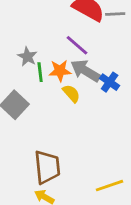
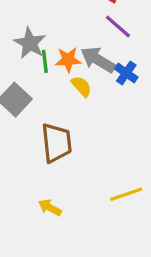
purple line: (77, 45) -> (118, 27), moved
gray star: (27, 57) -> (30, 43), size x1.4
brown trapezoid: (47, 167) -> (56, 143), moved

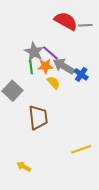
purple line: (118, 27) -> (50, 53), moved
gray star: (30, 43) -> (34, 52), moved
yellow arrow: (50, 208) -> (24, 167), moved

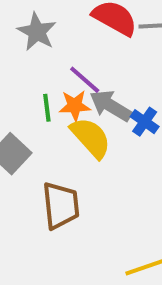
gray star: (34, 52) -> (37, 32), moved
yellow semicircle: (54, 83) -> (91, 138), size x1.6

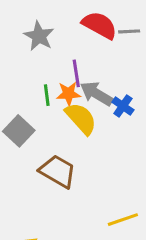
purple line: (85, 80) -> (76, 73), turned 40
brown trapezoid: (61, 205) -> (58, 171), turned -54

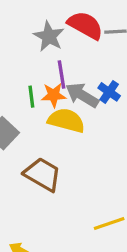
gray star: (39, 36) -> (49, 36), moved
blue cross: (123, 106) -> (109, 92), moved
yellow semicircle: (81, 118) -> (66, 120), turned -33

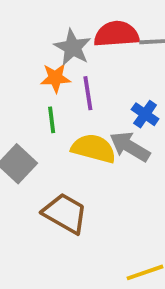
red semicircle: (85, 25) -> (116, 34), turned -33
orange star: (54, 95) -> (55, 78), moved
gray arrow: (82, 95) -> (130, 147), moved

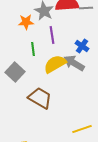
orange star: (55, 78) -> (26, 22), moved
yellow semicircle: (94, 148) -> (55, 64), turned -45

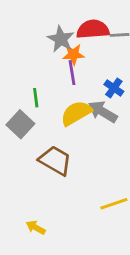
orange star: (26, 22) -> (73, 54), moved
green line: (33, 49) -> (36, 98), moved

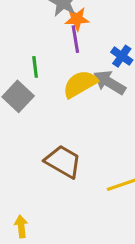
brown trapezoid: (55, 161) -> (63, 161), moved
yellow arrow: (36, 228) -> (21, 226), moved, turned 54

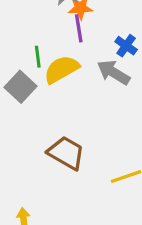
yellow semicircle: (80, 84) -> (61, 69), moved

